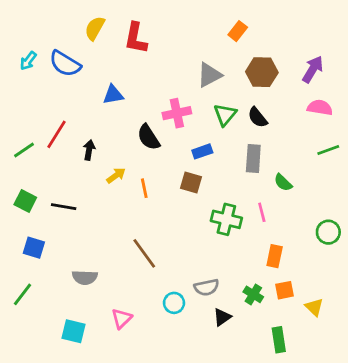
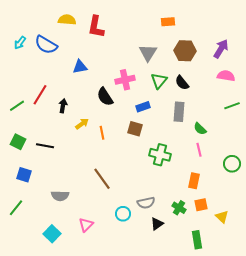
yellow semicircle: (95, 28) -> (67, 20), turned 66
orange rectangle: (238, 31) -> (168, 22), turned 48
gray triangle: (209, 75) -> (148, 53), turned -30
pink line: (262, 212) -> (199, 150), moved
cyan square: (73, 331) -> (52, 234), turned 30

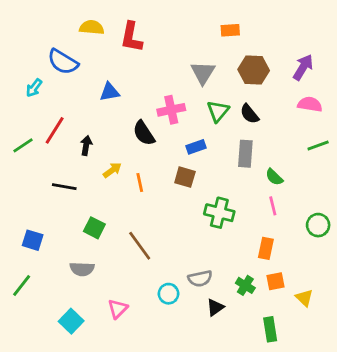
cyan arrow: (20, 43) -> (34, 88), moved
green square: (18, 142) -> (94, 228), moved
black line: (45, 146) -> (64, 187), moved

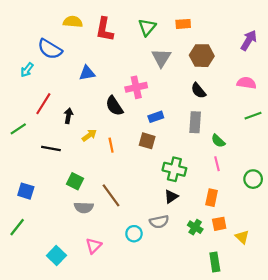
purple arrow: (303, 67) -> (249, 40), moved
green triangle: (218, 111) -> (147, 27), moved
green line: (23, 145) -> (18, 129), moved
gray semicircle: (82, 269) -> (84, 207), moved
black triangle: (215, 307) -> (171, 197), moved

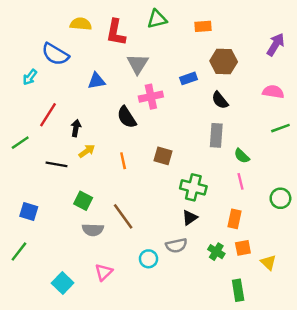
green triangle: (147, 27) -> (157, 19), moved, turned 36
gray triangle: (161, 58) -> (138, 64), moved
blue rectangle: (156, 117) -> (188, 78), moved
yellow arrow: (89, 135) -> (87, 151), moved

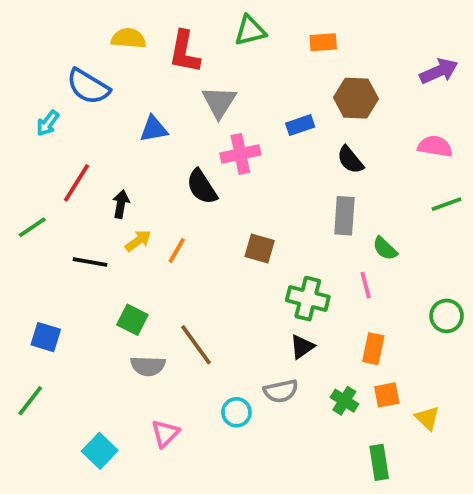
purple arrow: (276, 45) -> (439, 71), turned 35
orange line: (123, 161) -> (177, 250), moved, turned 42
pink line: (241, 181) -> (366, 285), moved

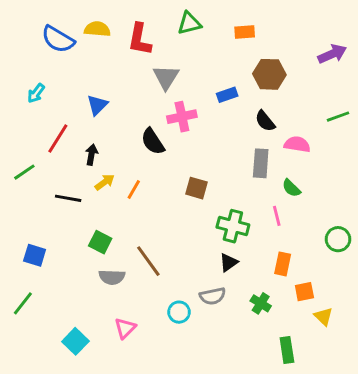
blue semicircle: (88, 87) -> (58, 39), moved
blue triangle: (154, 129) -> (97, 105), moved, turned -35
pink semicircle: (435, 146) -> (297, 144), moved
green line: (447, 204) -> (338, 117), moved
orange square: (387, 395) -> (304, 292), moved

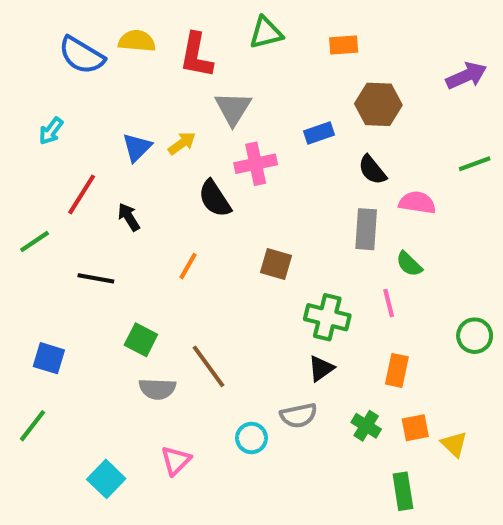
black arrow: (91, 155) -> (129, 217), turned -42
yellow arrow: (105, 182) -> (182, 143), moved
orange square: (304, 292) -> (415, 428), moved

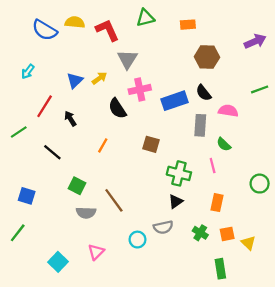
red L-shape: (196, 55) -> (107, 30), turned 145
blue rectangle: (319, 133) -> (174, 101), moved, size x1.6
black line: (96, 278) -> (52, 152), turned 30

